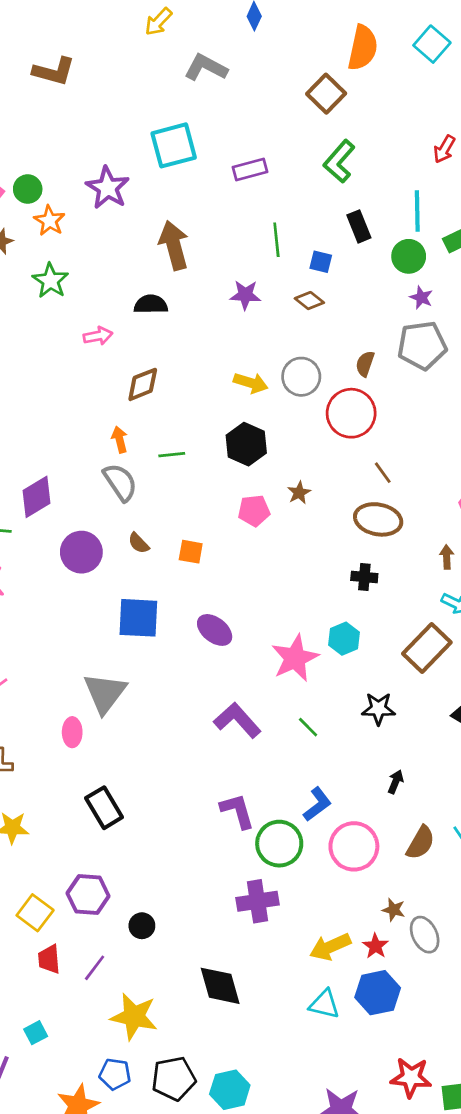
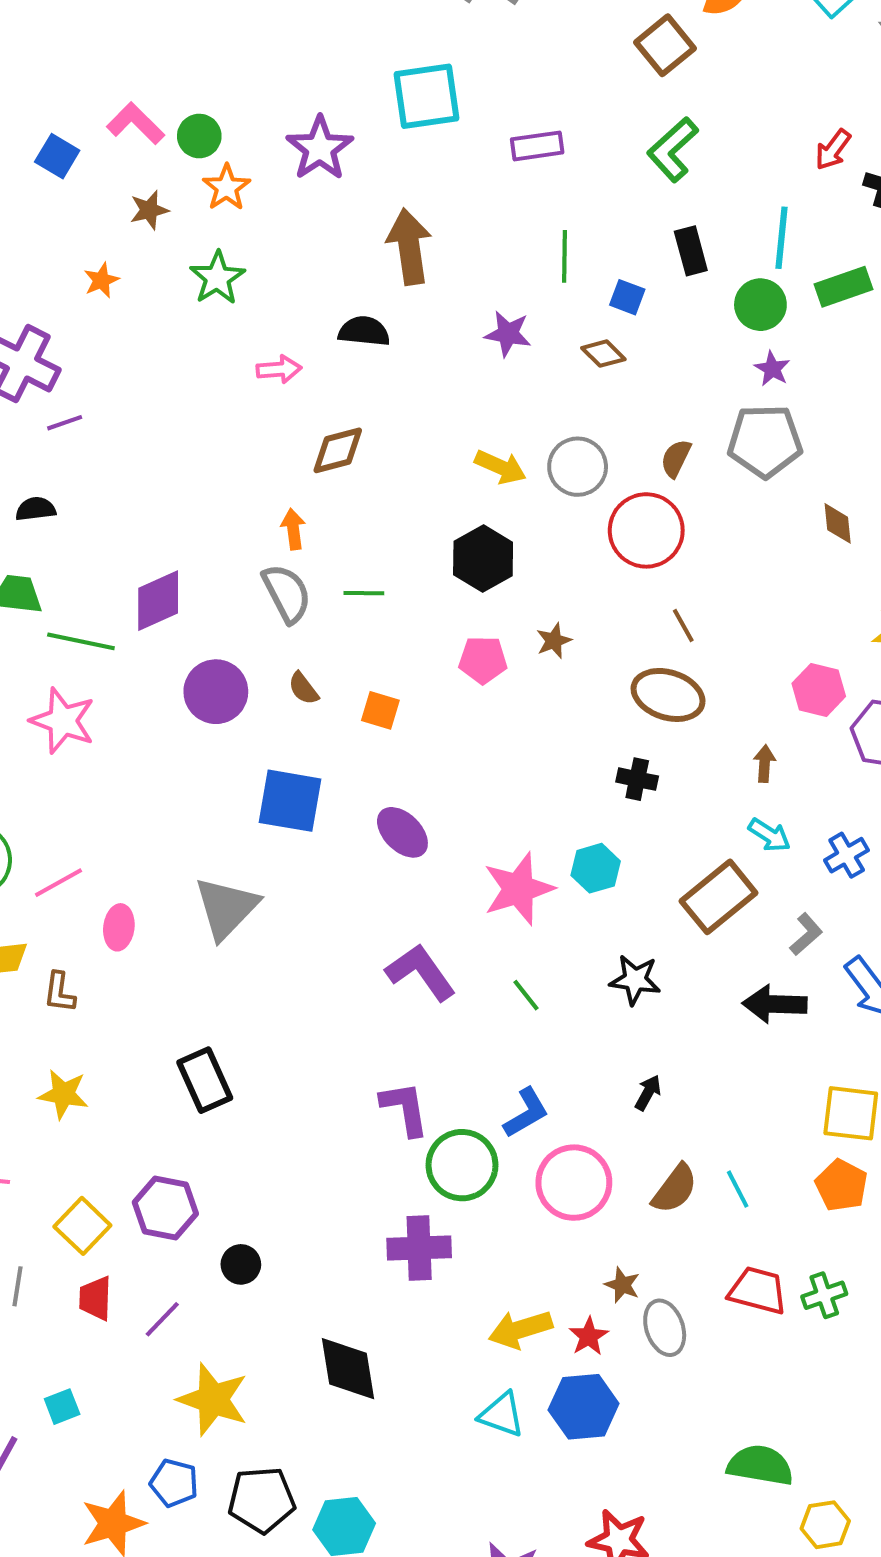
green line: (172, 455) -> (364, 593), moved
pink ellipse: (72, 732) -> (119, 927), moved

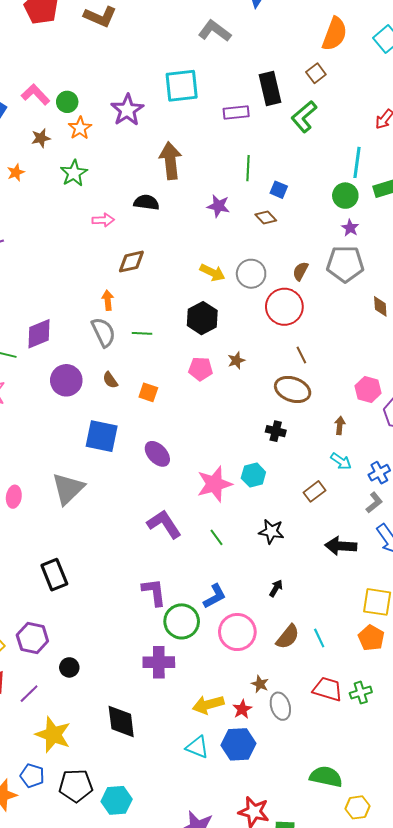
brown square: (665, 45) -> (316, 73), moved, size x0.7
black rectangle: (691, 251) -> (270, 88), moved, size x1.4
brown rectangle: (719, 897) -> (315, 491), size x0.6
gray L-shape: (806, 934) -> (374, 503), moved

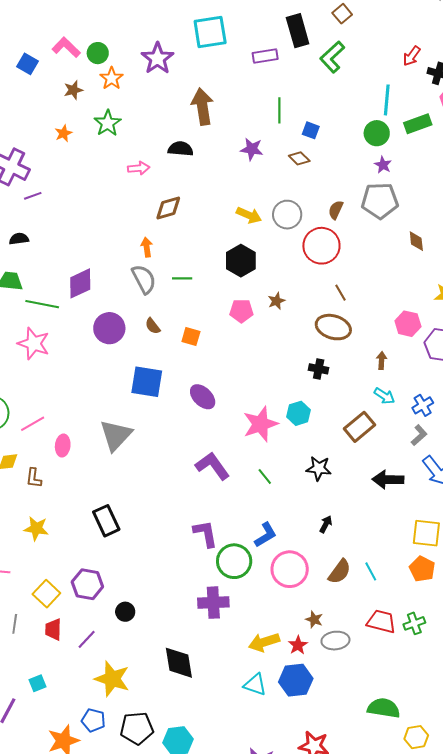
orange star: (16, 172) -> (63, 133), moved
brown rectangle: (315, 491) -> (360, 427), size x1.4
gray ellipse: (280, 706) -> (335, 641), turned -76

